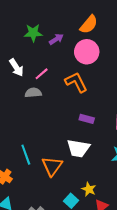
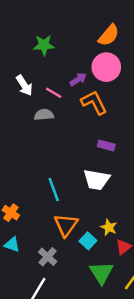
purple arrow: (56, 39) -> (78, 79), moved
pink line: (42, 74) -> (54, 93), turned 72
cyan line: (26, 155) -> (54, 189), moved
orange triangle: (52, 166) -> (66, 225), moved

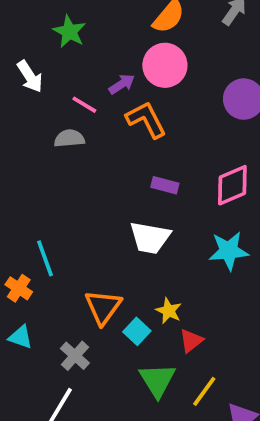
green star: (44, 45) -> (69, 32), turned 30
white arrow: (24, 85) -> (30, 77), moved
cyan line: (54, 189) -> (45, 258), moved

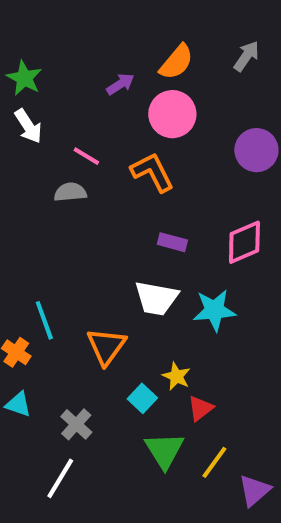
green star: (69, 32) -> (24, 78), moved
purple arrow: (122, 84) -> (120, 84), moved
cyan star: (229, 251) -> (214, 310), moved
orange triangle: (103, 307) -> (106, 346), moved

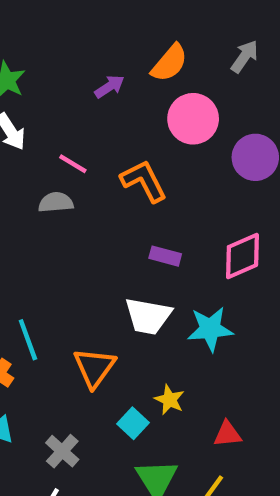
pink circle: (172, 114) -> (193, 119), moved
red triangle: (200, 408) -> (227, 434), moved, turned 32

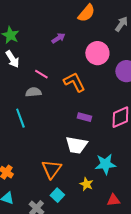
orange semicircle: (169, 63) -> (86, 13), moved
cyan star: (210, 329) -> (105, 164), moved
cyan line: (28, 340) -> (20, 118), moved
cyan square: (133, 423) -> (57, 195), moved

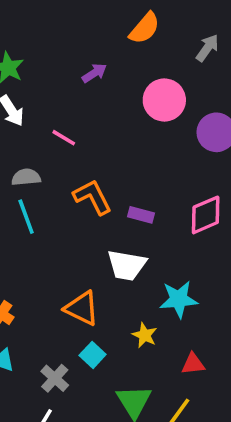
orange L-shape: (74, 82) -> (93, 197), moved
gray semicircle: (33, 92) -> (26, 177), moved
orange triangle: (51, 169) -> (82, 308), turned -40

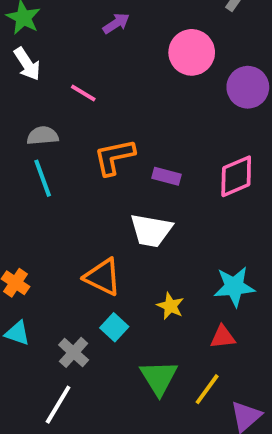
orange L-shape: (93, 197) -> (114, 157), turned -75
cyan star: (179, 299) -> (234, 287), moved

